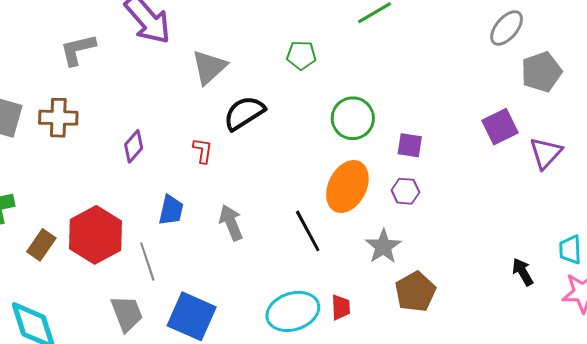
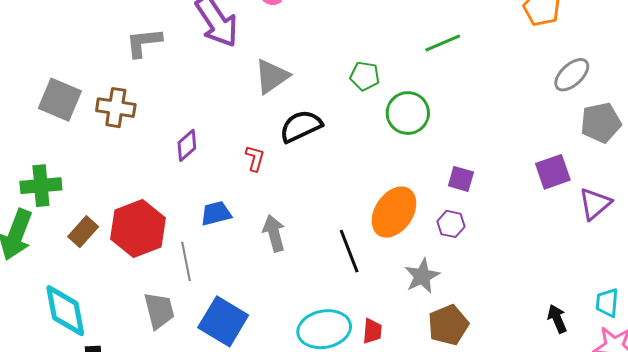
green circle: (353, 118) -> (408, 113), moved
blue trapezoid: (171, 210) -> (216, 213), turned -124

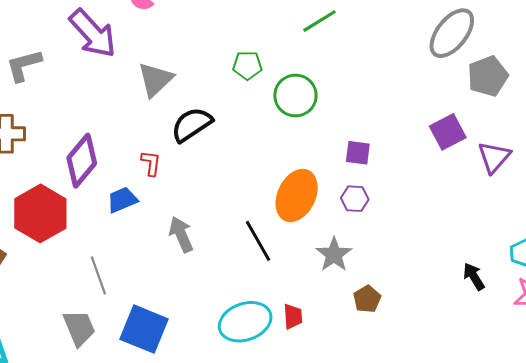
gray ellipse: (572, 75) -> (452, 33), size x1.4
purple diamond: (187, 145) -> (82, 161), size x1.6
blue trapezoid: (216, 213) -> (122, 200), moved
red hexagon: (138, 228) -> (40, 213), moved
brown pentagon: (448, 325) -> (367, 299), size x0.7

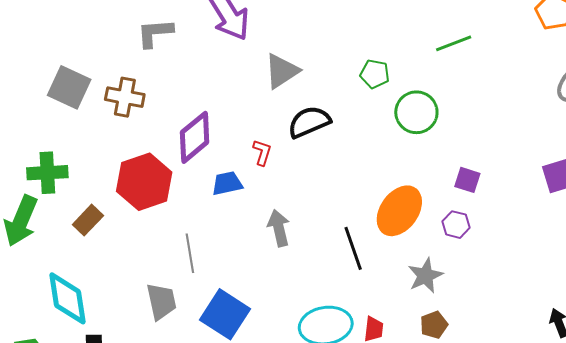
brown pentagon: (367, 299) -> (434, 325), moved

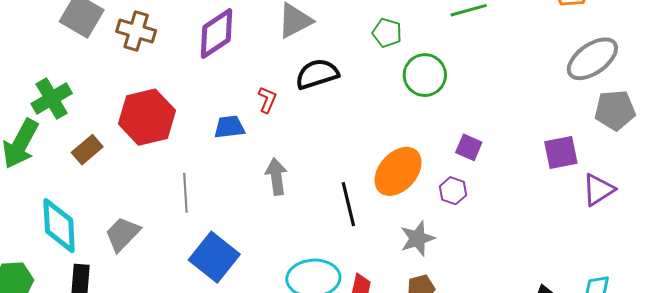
purple diamond: (195, 137) -> (216, 33), moved
green cross: (47, 173) -> (52, 99), turned -33
gray trapezoid: (161, 301) -> (123, 234), moved, turned -129

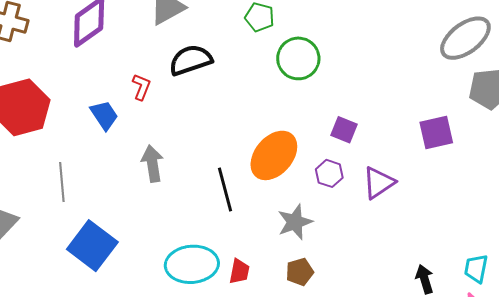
blue trapezoid: (229, 127) -> (104, 115), turned 64
purple triangle: (598, 190) -> (379, 183), moved

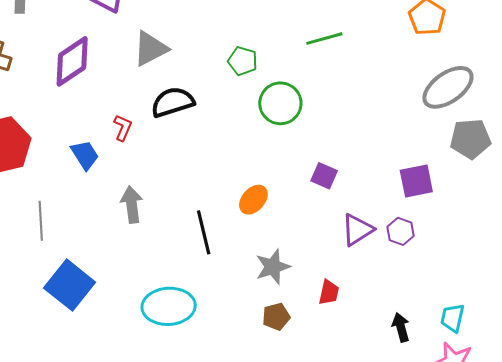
orange ellipse: (274, 155) -> (253, 200), size x0.6
purple hexagon: (329, 173) -> (401, 231), moved
red trapezoid: (239, 271) -> (329, 292), moved

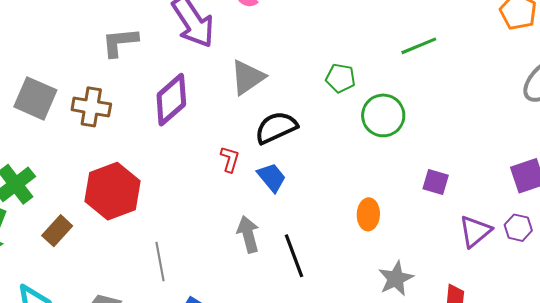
blue trapezoid: (85, 155) -> (272, 178), moved
orange ellipse: (253, 200) -> (368, 214), turned -32
black line: (204, 232) -> (294, 256), moved

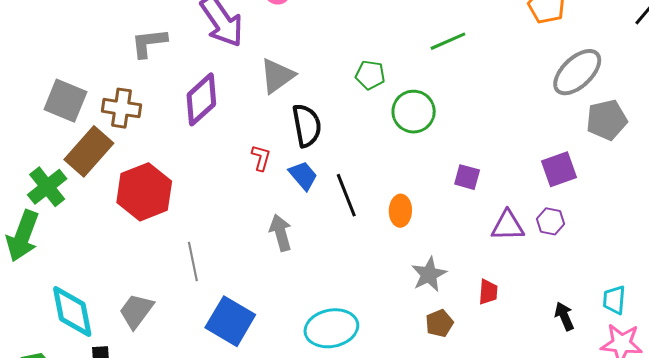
black semicircle: (276, 128) -> (307, 125), turned 105
brown rectangle: (57, 231) -> (89, 151), moved, size x1.6
purple triangle: (475, 231) -> (508, 226), turned 39
black line: (294, 256) -> (346, 195), moved

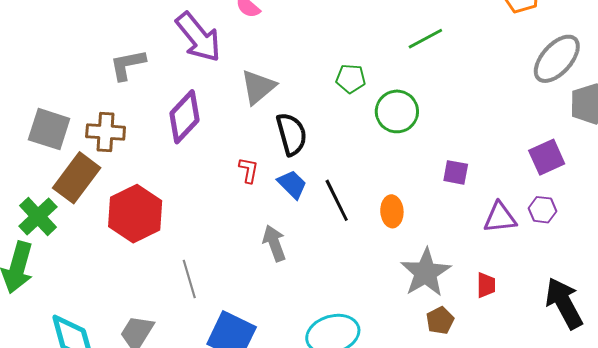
gray star: (429, 274) -> (426, 273), size x1.4
black arrow: (564, 316) -> (564, 303), size x1.8

